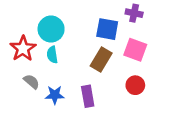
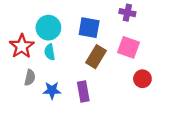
blue square: (107, 29) -> (89, 28), moved
gray semicircle: (31, 82) -> (30, 78), turned 63
red circle: (135, 85) -> (142, 79), moved

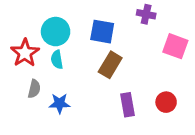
pink square: (129, 47) -> (175, 46), moved
red circle: (142, 79) -> (166, 102), moved
purple rectangle: (83, 92) -> (127, 105), moved

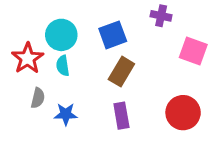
blue square: (102, 32) -> (113, 35), turned -30
red circle: (166, 102) -> (183, 113), size x1.5
purple rectangle: (127, 105) -> (121, 116), moved

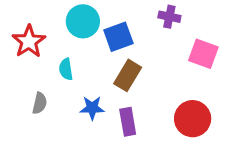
cyan circle: (61, 35) -> (83, 21), moved
red star: (28, 58) -> (29, 41), moved
blue star: (66, 114) -> (92, 108), moved

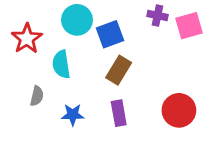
pink square: (203, 54) -> (189, 26), moved, turned -36
cyan semicircle: (66, 69) -> (61, 64), size x1.4
blue star: (92, 108) -> (73, 115), moved

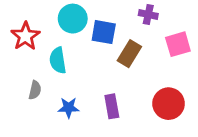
pink square: (189, 26) -> (178, 44), moved
blue square: (110, 34) -> (104, 32), turned 30
brown rectangle: (119, 70) -> (129, 54), moved

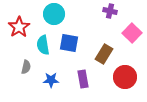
blue square: (104, 32) -> (69, 43), moved
pink square: (178, 44) -> (132, 33), turned -30
brown rectangle: (129, 54) -> (104, 54), moved

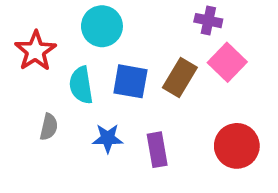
pink square: (132, 33) -> (227, 62), moved
brown rectangle: (104, 54) -> (180, 78), moved
blue star: (51, 80) -> (108, 138), moved

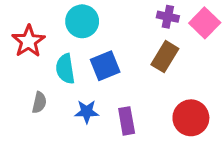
pink square: (227, 62) -> (205, 23), moved
brown rectangle: (180, 78) -> (165, 57), moved
blue square: (130, 81) -> (105, 66), turned -32

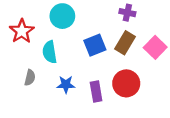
pink square: (205, 23) -> (155, 47), moved
blue square: (105, 66) -> (95, 45), moved
red circle: (191, 118) -> (126, 83), moved

